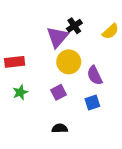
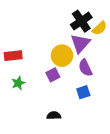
black cross: (74, 26) -> (81, 21), moved, size x1.5
purple triangle: (57, 37) -> (80, 43), moved
purple square: (59, 92) -> (53, 75), moved

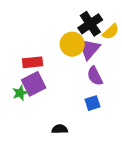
red rectangle: (13, 56) -> (32, 62), moved
yellow circle: (62, 56) -> (72, 44), moved
purple square: (53, 75) -> (34, 84), moved, size x1.5

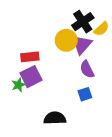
black semicircle: (60, 129) -> (55, 118), size x1.5

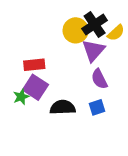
yellow circle: (66, 40) -> (76, 30), moved
purple square: (31, 77) -> (35, 87), turned -30
black semicircle: (55, 118) -> (63, 107), moved

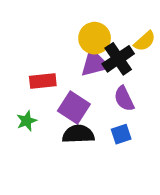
black cross: (95, 24) -> (118, 59), moved
purple triangle: (93, 51) -> (95, 63), moved, turned 35
purple square: (35, 87) -> (74, 108), moved

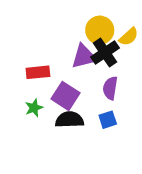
yellow circle: (95, 38) -> (100, 30), moved
purple semicircle: (124, 99) -> (110, 88), turned 35
green star: (27, 121) -> (34, 108), moved

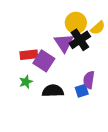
purple triangle: (84, 56) -> (64, 43), turned -50
purple semicircle: (110, 88) -> (89, 80), moved
purple square: (66, 96) -> (44, 61), moved

